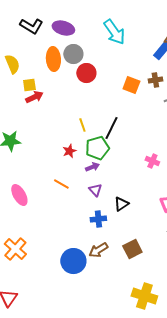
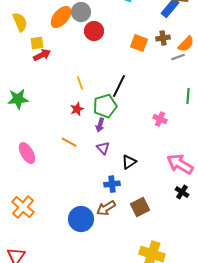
orange ellipse: (53, 59) -> (61, 17), turned 45
yellow line: (82, 125) -> (80, 83), moved
purple arrow: (92, 167) -> (100, 125), turned 128
blue cross: (98, 219) -> (112, 184), moved

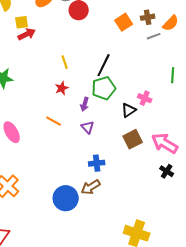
orange square: (139, 43) -> (124, 22), turned 36
gray line: (178, 57) -> (154, 36), moved
green pentagon: (105, 106) -> (104, 88), moved
black triangle: (129, 162) -> (129, 110), moved
brown square: (140, 207) -> (133, 139), moved

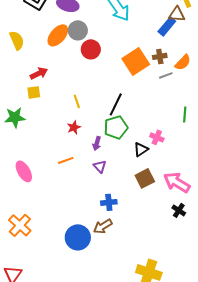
yellow square: (22, 22) -> (34, 92), moved
orange square: (124, 22) -> (136, 61), size x1.5
orange line: (54, 121) -> (66, 160), turned -49

